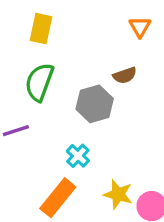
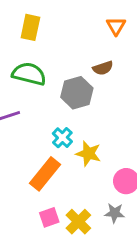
green semicircle: (39, 82) -> (29, 74), turned 84
yellow star: (118, 194) -> (88, 154), moved

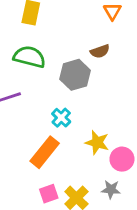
yellow star: (88, 154) -> (97, 143), moved

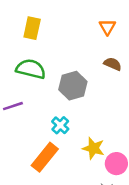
brown semicircle: (100, 51) -> (113, 64), moved, turned -138

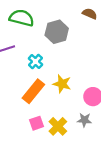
cyan cross: (60, 125) -> (35, 62), moved
yellow star: (93, 148) -> (62, 84), moved

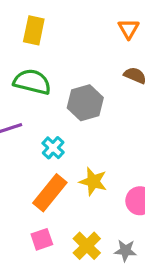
gray star: (84, 120) -> (125, 251), moved
pink square: (37, 123) -> (42, 239), moved

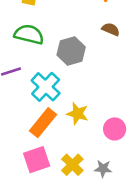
cyan cross: (53, 148) -> (46, 87), size x1.6
pink square: (42, 239) -> (37, 160), size x1.5

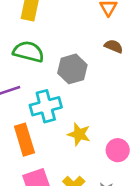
cyan cross: (46, 87) -> (46, 106), turned 32
orange rectangle: (43, 123) -> (24, 140), moved, turned -56

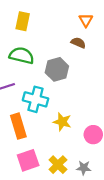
brown semicircle: (114, 46) -> (78, 43), moved
cyan cross: (46, 106) -> (36, 99), turned 30

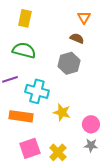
gray hexagon: (57, 69) -> (69, 63), moved
orange rectangle: (18, 126) -> (21, 116), turned -65
gray star: (84, 168) -> (91, 145), moved

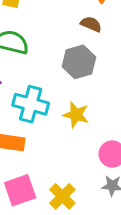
yellow star: (62, 112) -> (76, 115), moved

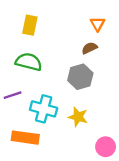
brown semicircle: (91, 24) -> (89, 48), turned -49

